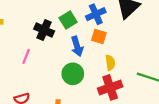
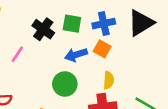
green square: (68, 20) -> (72, 24), turned 30
blue arrow: (77, 46) -> (76, 55), turned 78

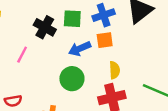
orange square: (102, 49) -> (105, 40), turned -30

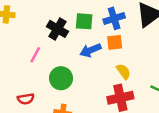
yellow semicircle: (115, 70) -> (124, 71), turned -35
green circle: (72, 79) -> (61, 78), moved

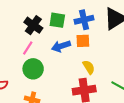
pink line: (35, 55) -> (28, 48), moved

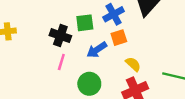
green circle: (33, 69) -> (89, 84), moved

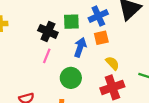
blue arrow: (97, 50) -> (80, 47), turned 138

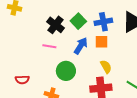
green square: (71, 22) -> (78, 21), turned 35
pink line: (47, 56) -> (49, 46), turned 64

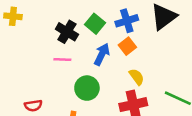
orange square: (102, 42) -> (127, 46), turned -32

